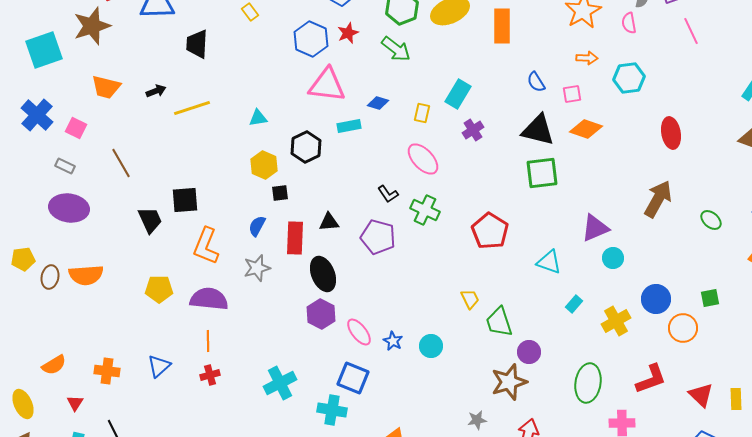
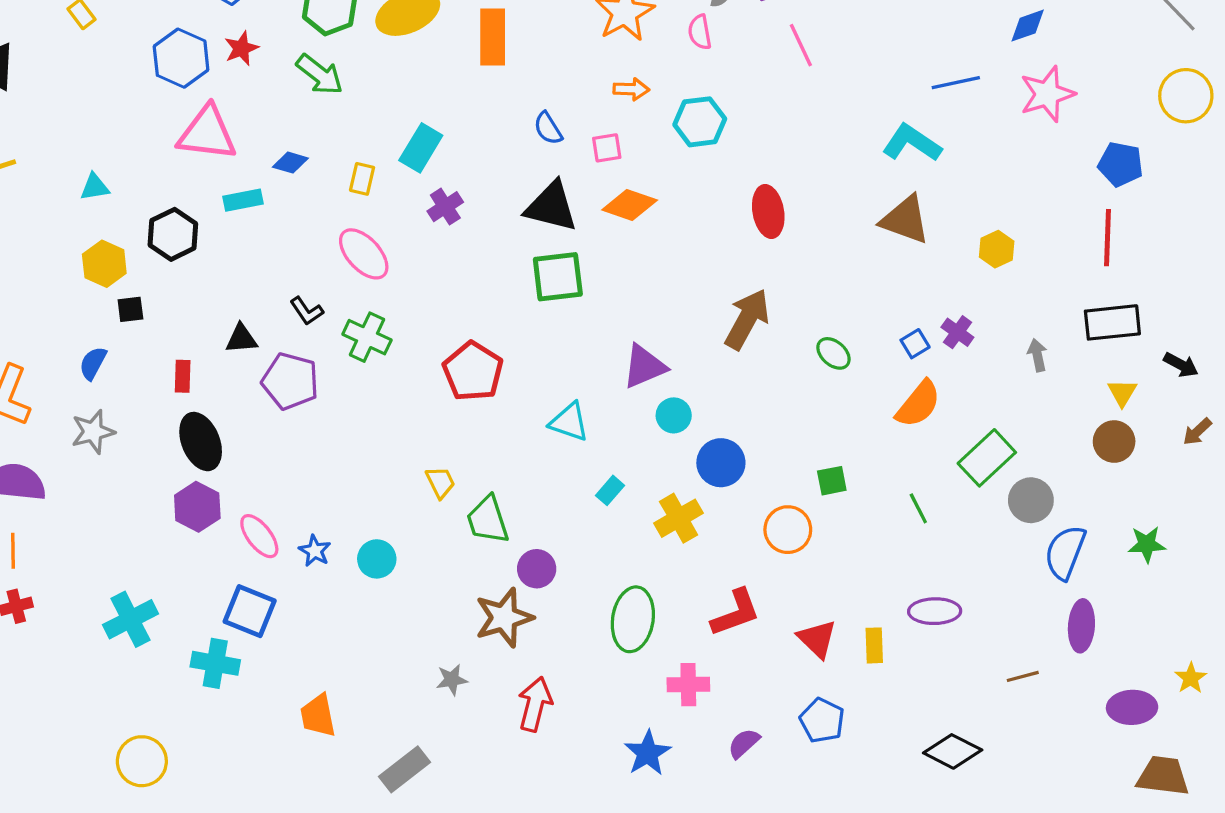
black triangle: (329, 222) -> (241, 339), moved
red rectangle: (295, 238) -> (183, 376), moved, size x0.6
blue circle: (656, 299) -> (721, 463), moved

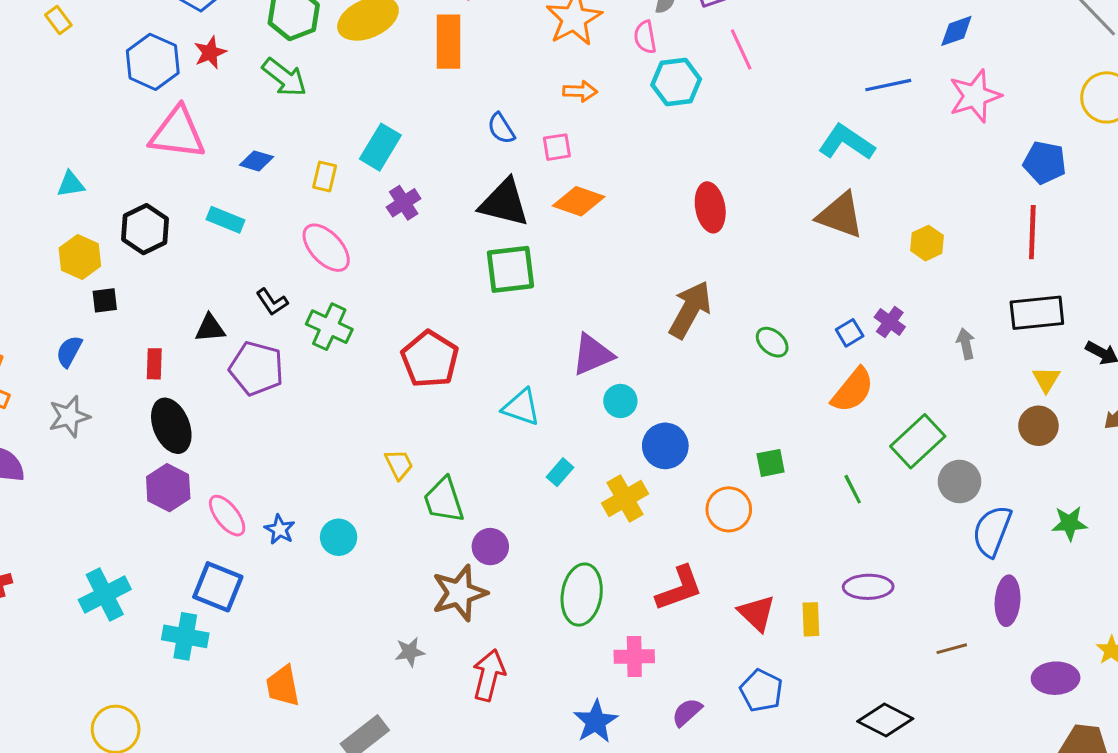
cyan hexagon: (700, 122) -> (676, 82), moved
cyan rectangle: (243, 200) -> (226, 220), moved, turned 33

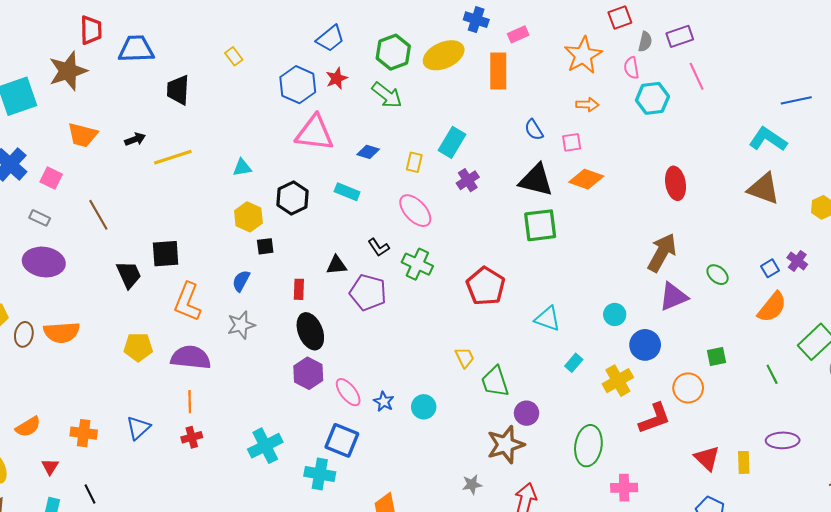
purple triangle: (593, 355) -> (673, 297), moved
red L-shape: (679, 588) -> (655, 418), moved

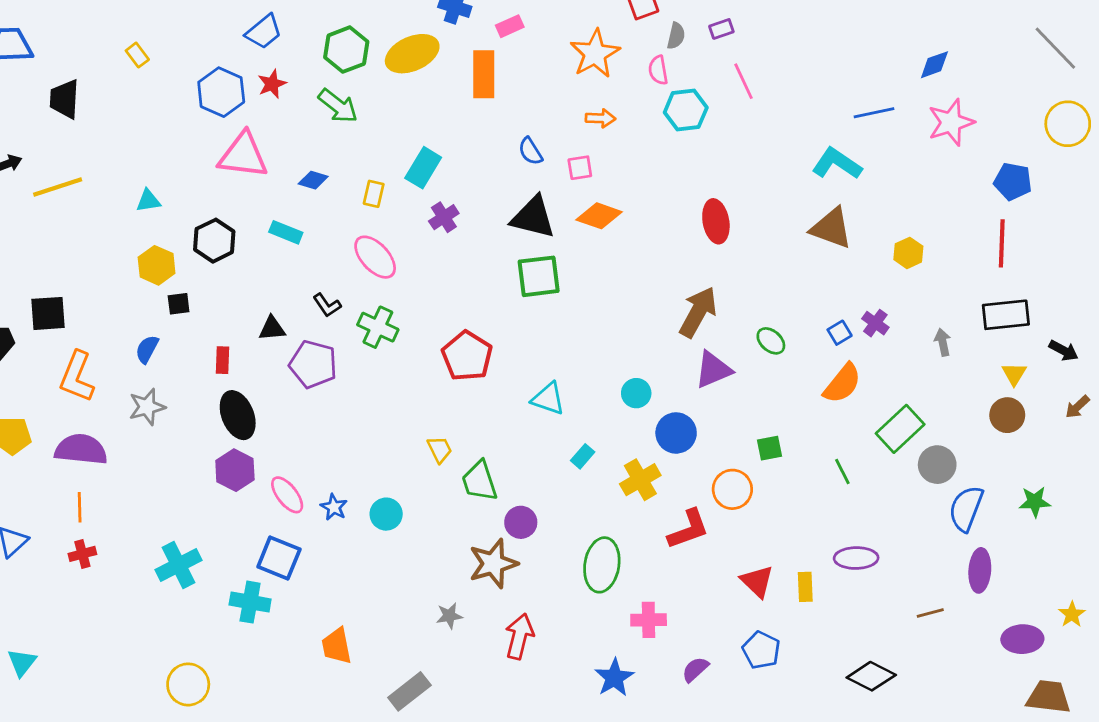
purple rectangle: (680, 36) -> (721, 29), size x0.7

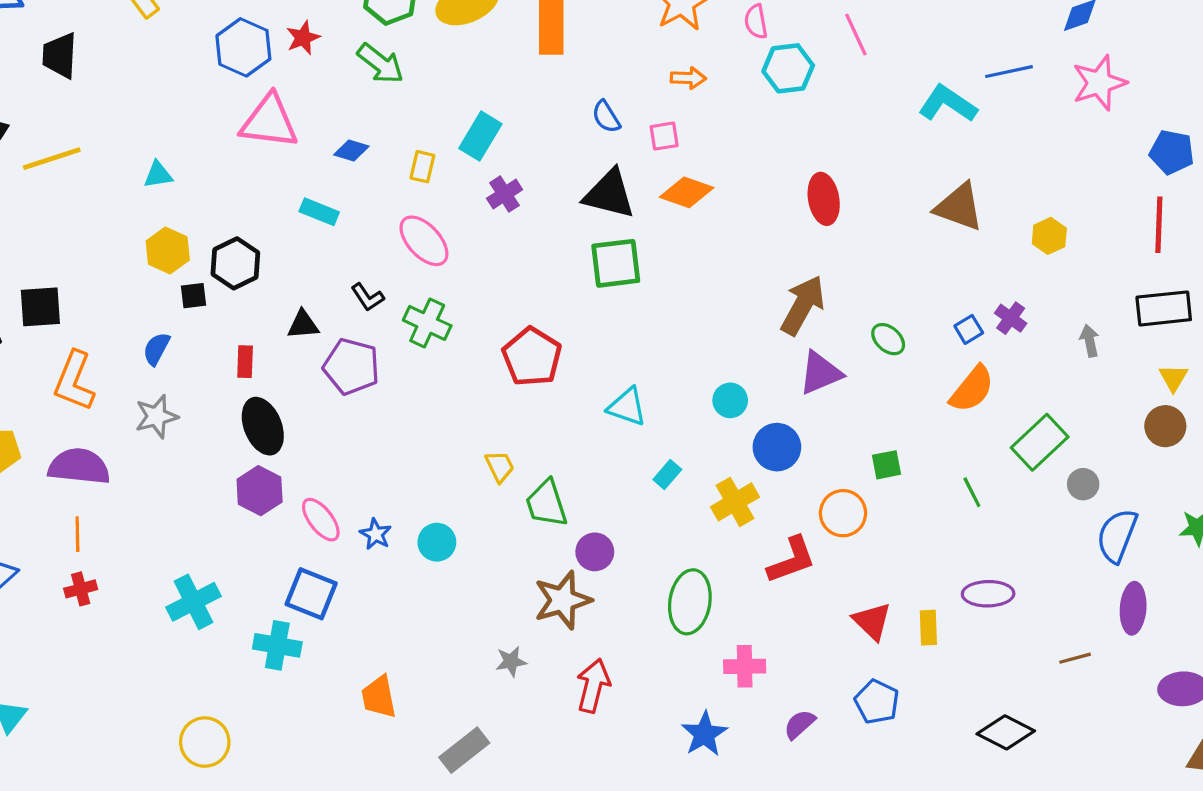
cyan L-shape: (837, 164) -> (948, 104), moved
black hexagon: (214, 241) -> (235, 263), moved
gray circle: (937, 465) -> (1083, 484), size x0.7

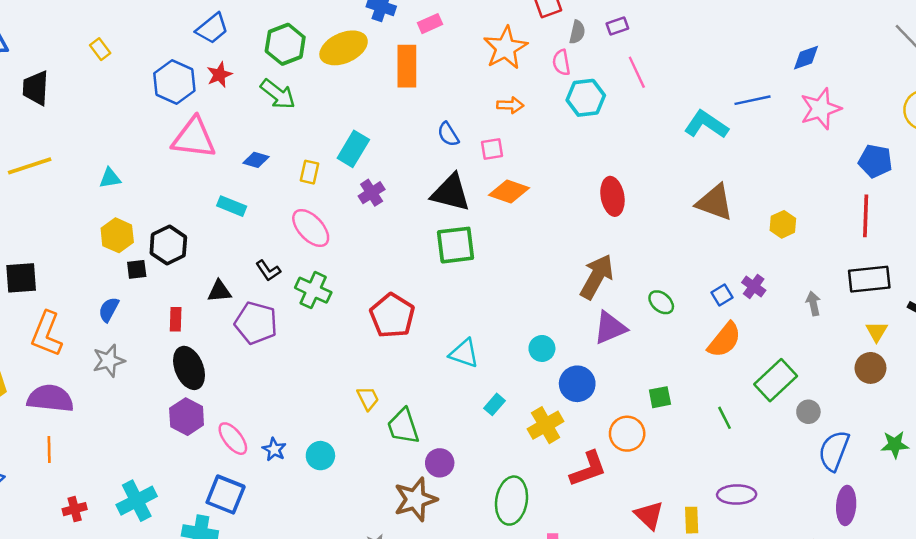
red cross: (81, 589) -> (75, 509), moved

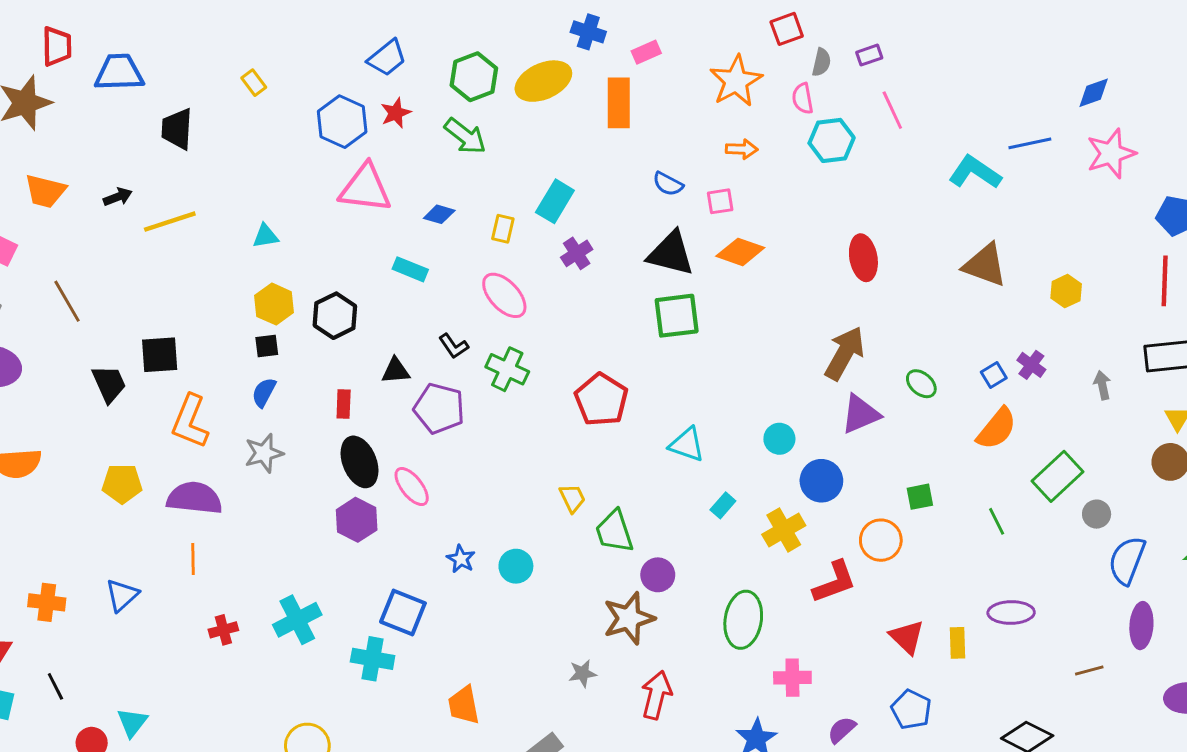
blue semicircle: (448, 134) -> (668, 184), turned -30
black square: (137, 269) -> (267, 346), moved
pink ellipse: (233, 439) -> (412, 487), moved

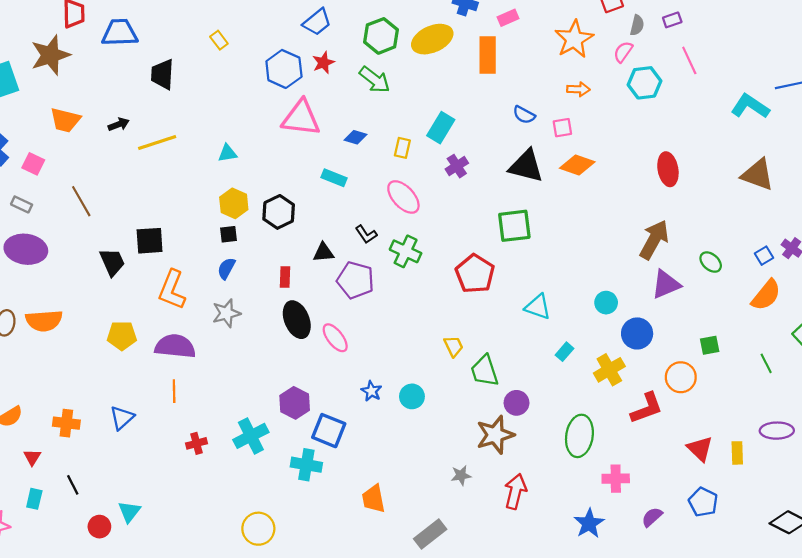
pink semicircle: (803, 98) -> (623, 52), turned 45
green square: (677, 316) -> (514, 226), moved
purple hexagon: (357, 520) -> (295, 403), moved

